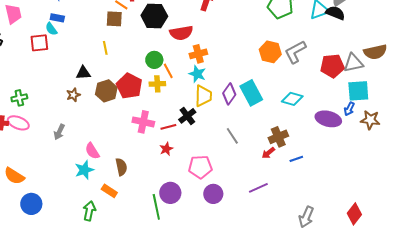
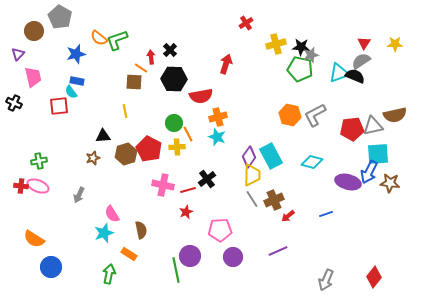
yellow trapezoid: (203, 96) -> (252, 175), moved
blue arrow: (349, 109) -> (369, 172), size x1.6
brown cross: (278, 137) -> (274, 200), moved
blue line: (296, 159) -> (326, 214), moved

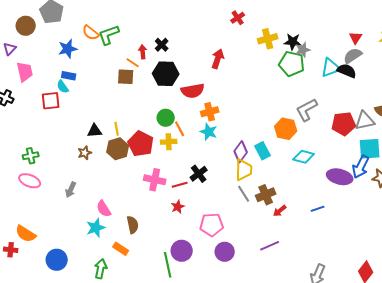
yellow line: (125, 111) -> (117, 129), moved
orange hexagon: (290, 115) -> (286, 129), moved
cyan rectangle: (271, 156) -> (263, 151), size x0.7
red cross: (21, 186) -> (11, 250), moved
blue circle: (51, 267) -> (57, 260), moved

